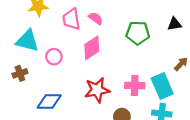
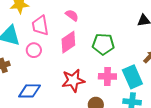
pink trapezoid: (71, 19) -> (40, 25), moved
green pentagon: (138, 33) -> (103, 44), moved

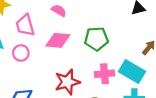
pink diamond: (68, 42) -> (58, 40), turned 45
cyan rectangle: (132, 77) -> (132, 72), turned -30

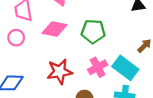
pink cross: (105, 74) -> (98, 67), turned -30

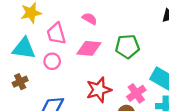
pink cross: (98, 67) -> (136, 93), moved

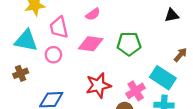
pink semicircle: (90, 19) -> (93, 14), turned 112

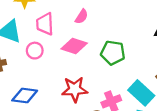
pink semicircle: (93, 14) -> (82, 17), turned -32

